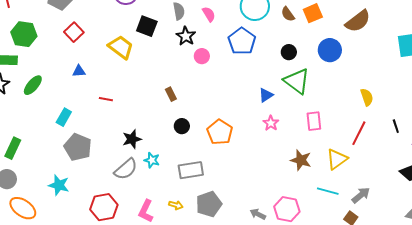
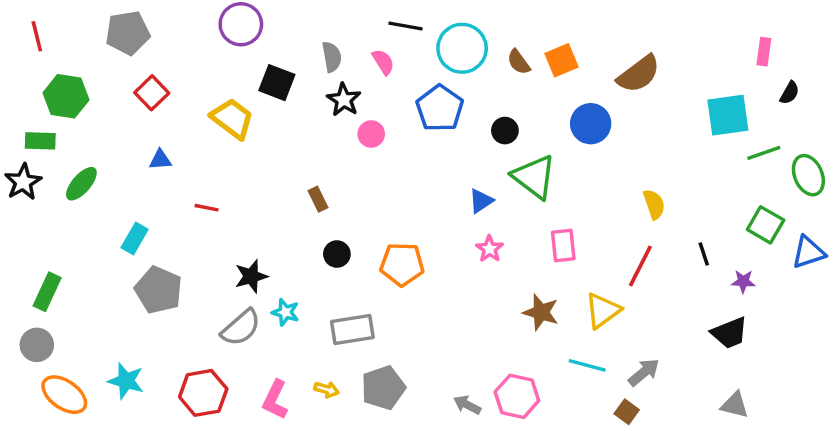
black circle: (289, 52) -> (505, 131), moved
orange pentagon: (220, 132) -> (402, 264), turned -30
cyan star: (59, 185) -> (126, 381), moved

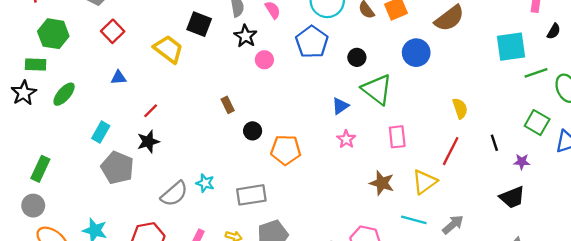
red line: (207, 208) -> (151, 111), turned -56
black circle: (337, 254) -> (253, 131), moved
black star: (251, 276) -> (148, 142), moved

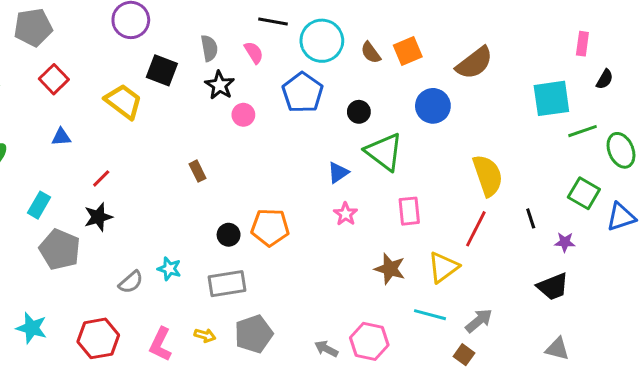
yellow semicircle: (460, 108) -> (488, 175), size x1.6
black circle: (253, 131) -> (229, 235), moved
gray semicircle: (174, 194) -> (131, 282), size x0.7

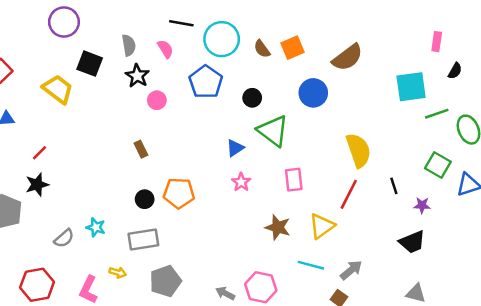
brown rectangle: (197, 171) -> (141, 149), moved
yellow arrow: (205, 335) -> (118, 273), moved

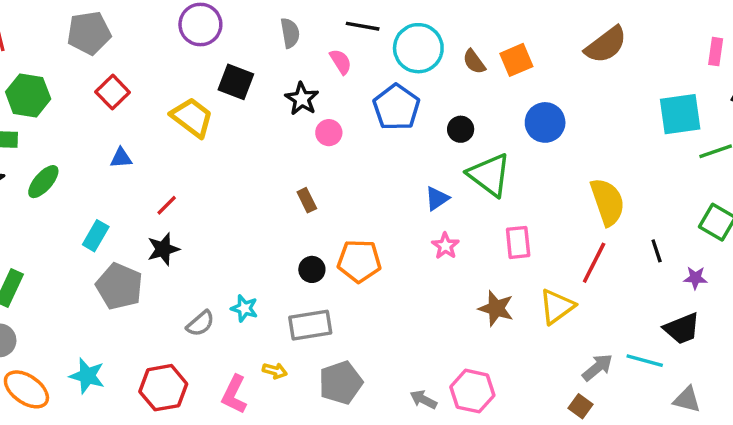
gray semicircle: (129, 45) -> (290, 33), moved
brown semicircle: (347, 57) -> (606, 45), moved
cyan line: (311, 265) -> (645, 361), moved

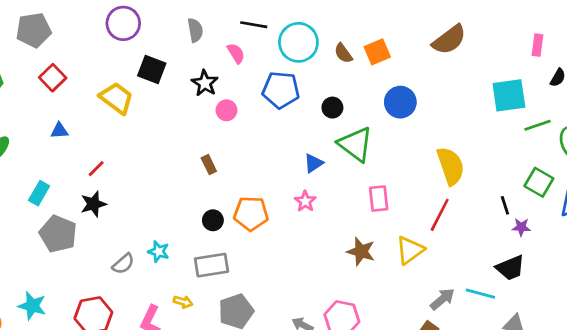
blue pentagon: (396, 107) -> (281, 90), turned -30
pink star: (445, 246) -> (305, 201), moved
black line: (657, 251) -> (505, 205), moved

